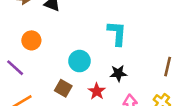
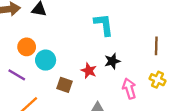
cyan circle: (79, 61) -> (46, 60), moved
red star: (97, 91) -> (89, 71), moved

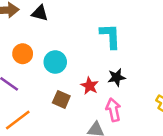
cyan circle: (46, 60) -> (55, 62), moved
pink arrow: (129, 89) -> (113, 110), moved

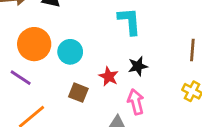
orange circle: (23, 54) -> (34, 44), size x1.5

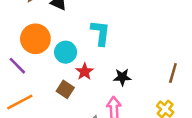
cyan L-shape: (129, 21) -> (100, 33), moved
red star: (109, 76) -> (85, 72), moved

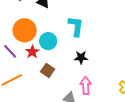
red star: (85, 72) -> (32, 52), moved
black star: (122, 77) -> (81, 57), moved

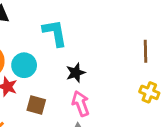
pink arrow: (86, 86) -> (81, 104), moved

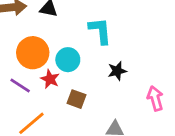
pink arrow: (81, 104) -> (155, 98), moved

